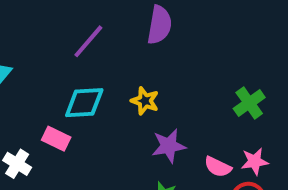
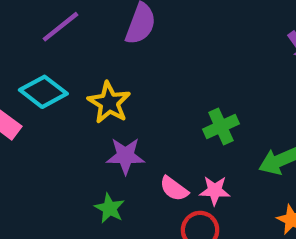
yellow star: (145, 101) -> (109, 103), size x1.4
cyan diamond: (84, 103) -> (43, 92), turned 30

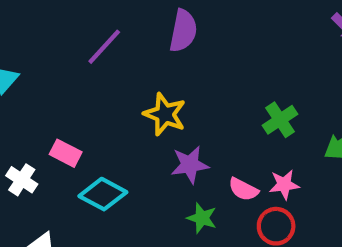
cyan diamond: (43, 92) -> (103, 194), moved
green star: (110, 208) -> (202, 218), moved

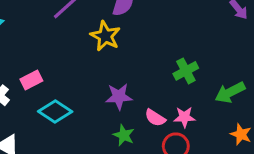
yellow star: (165, 114) -> (105, 36), moved
pink rectangle: (66, 153) -> (31, 80), turned -60

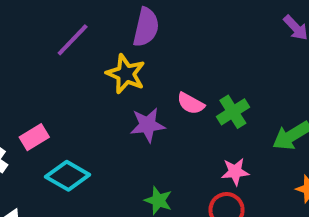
purple star: (119, 97) -> (148, 125), moved
pink semicircle: (155, 118) -> (191, 103), moved

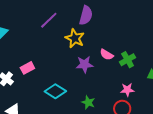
cyan diamond: (68, 176) -> (55, 91), moved

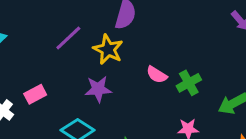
purple line: (49, 20) -> (68, 38), moved
purple star: (85, 64) -> (98, 89), moved

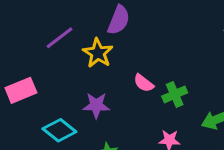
purple star: (98, 89) -> (96, 105), moved
pink rectangle: (35, 94) -> (21, 90), size x1.4

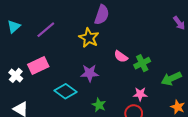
purple line: (60, 38) -> (46, 30), moved

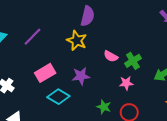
pink rectangle: (38, 66) -> (45, 73), moved
pink star: (140, 94) -> (126, 83), moved
green star: (99, 105) -> (104, 107), moved

